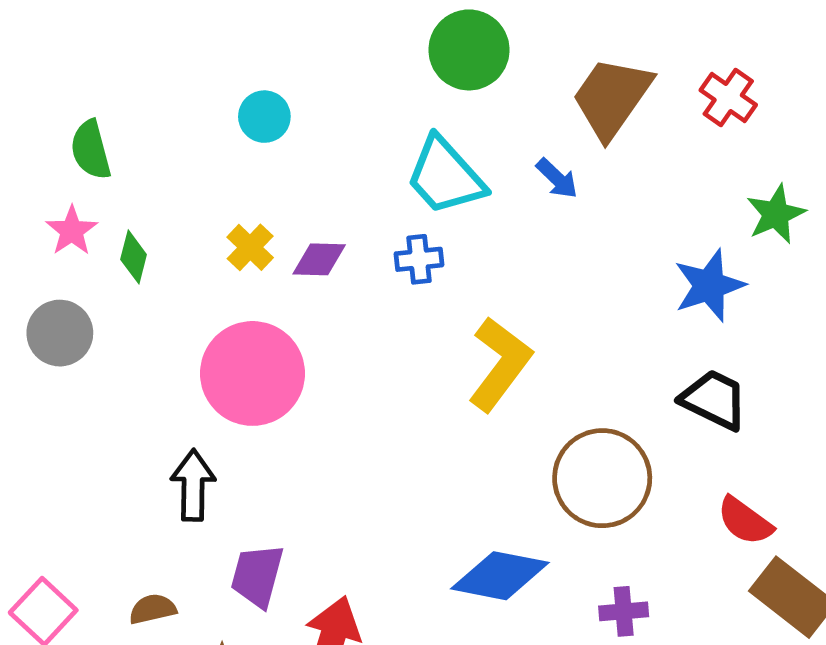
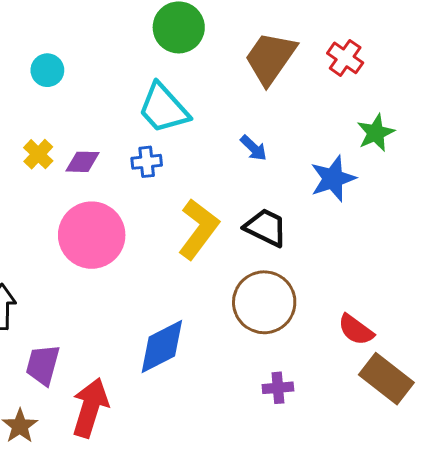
blue arrow: (557, 178) -> (254, 148), moved
pink circle: (253, 373) -> (92, 235), moved
black trapezoid: (714, 400) -> (266, 227), moved
blue diamond: (500, 576) -> (162, 347), moved, turned -38

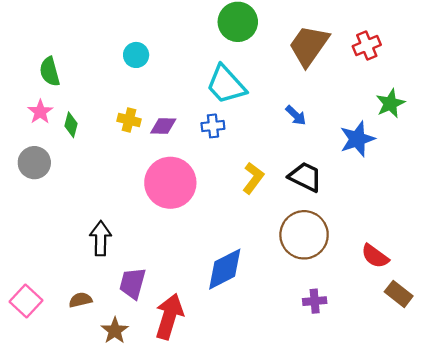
red cross: (345, 58) -> (367, 46), turned 32
yellow cross: (38, 154) -> (129, 120), turned -30
yellow L-shape: (199, 229) -> (253, 178), size x0.7
brown rectangle: (386, 379) -> (399, 294), size x0.7

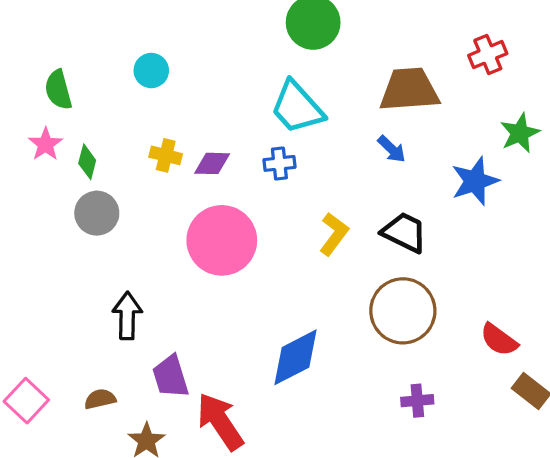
brown trapezoid: (309, 46) -> (409, 90), moved, turned 51
cyan circle: (136, 55) -> (151, 71), moved
gray circle: (34, 163) -> (97, 213), moved
purple trapezoid: (133, 283) -> (171, 377), turned -32
red arrow: (169, 316) -> (220, 421), turned -51

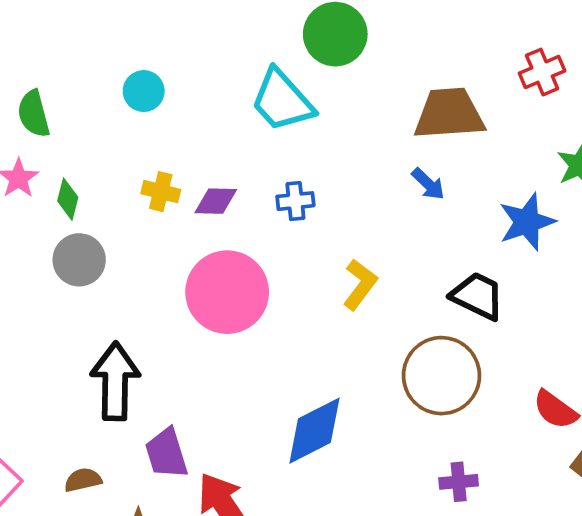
cyan trapezoid: (297, 107) -> (282, 101), moved
black trapezoid: (404, 232) -> (478, 296), moved
black arrow: (127, 316) -> (115, 381), size x1.4

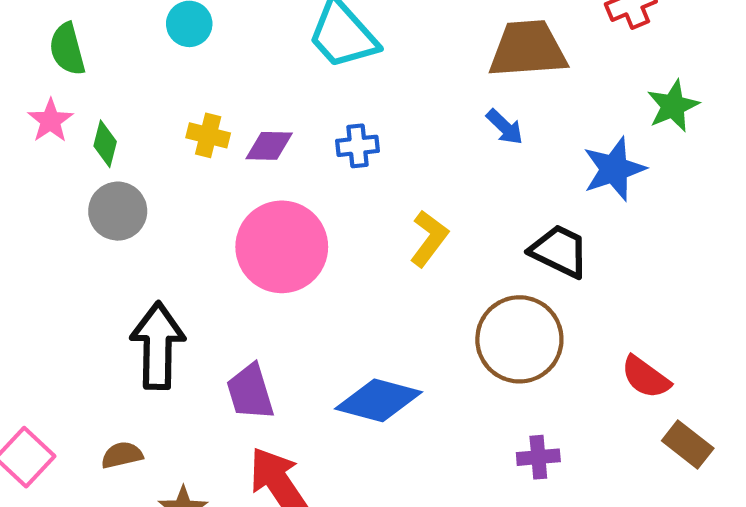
blue diamond: (314, 431) -> (379, 400), turned 42
purple trapezoid: (166, 453) -> (250, 392), moved

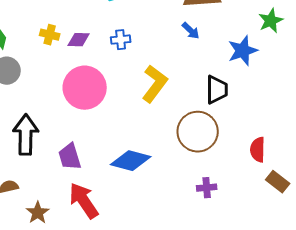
yellow L-shape: (429, 238) -> (155, 84), size x1.4
black trapezoid: (559, 251) -> (217, 90), turned 64
red semicircle: (646, 377) -> (258, 150), turned 55

